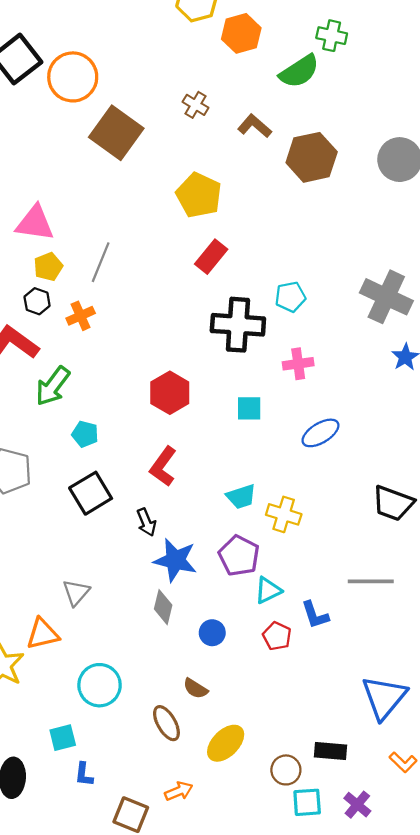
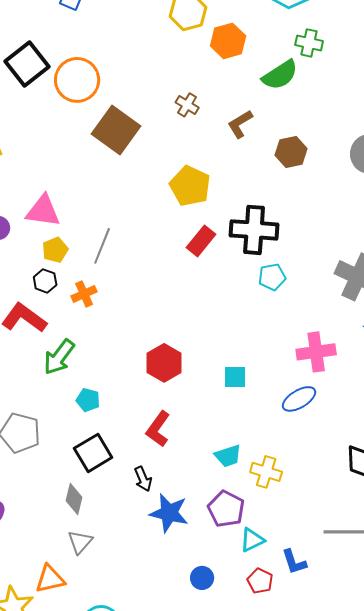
brown L-shape: (255, 126) -> (240, 124), turned -72
brown hexagon: (312, 157) -> (291, 152), size x0.7
black cross: (238, 325) -> (254, 230), moved
pink cross: (298, 364) -> (316, 352), moved, size x1.4
gray diamond: (163, 607) -> (74, 499), moved

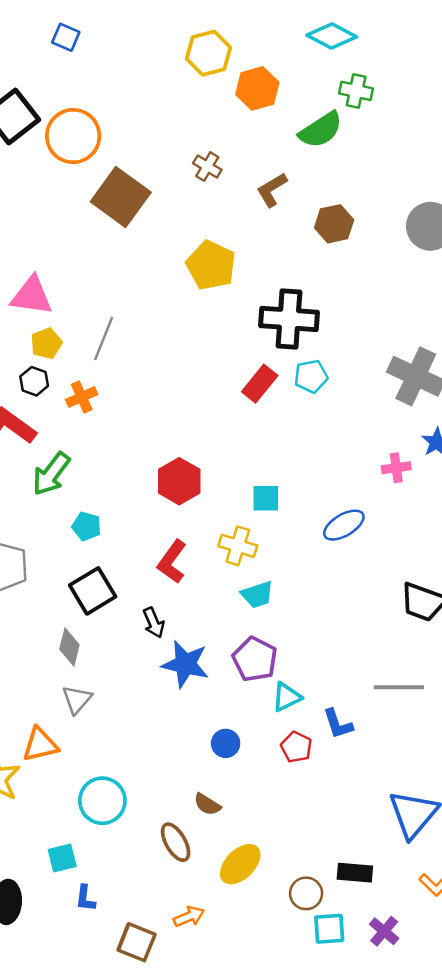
red rectangle: (201, 241) -> (260, 384), moved
pink cross: (316, 352) -> (396, 468), moved, size x0.6
yellow cross: (266, 472) -> (238, 546), moved

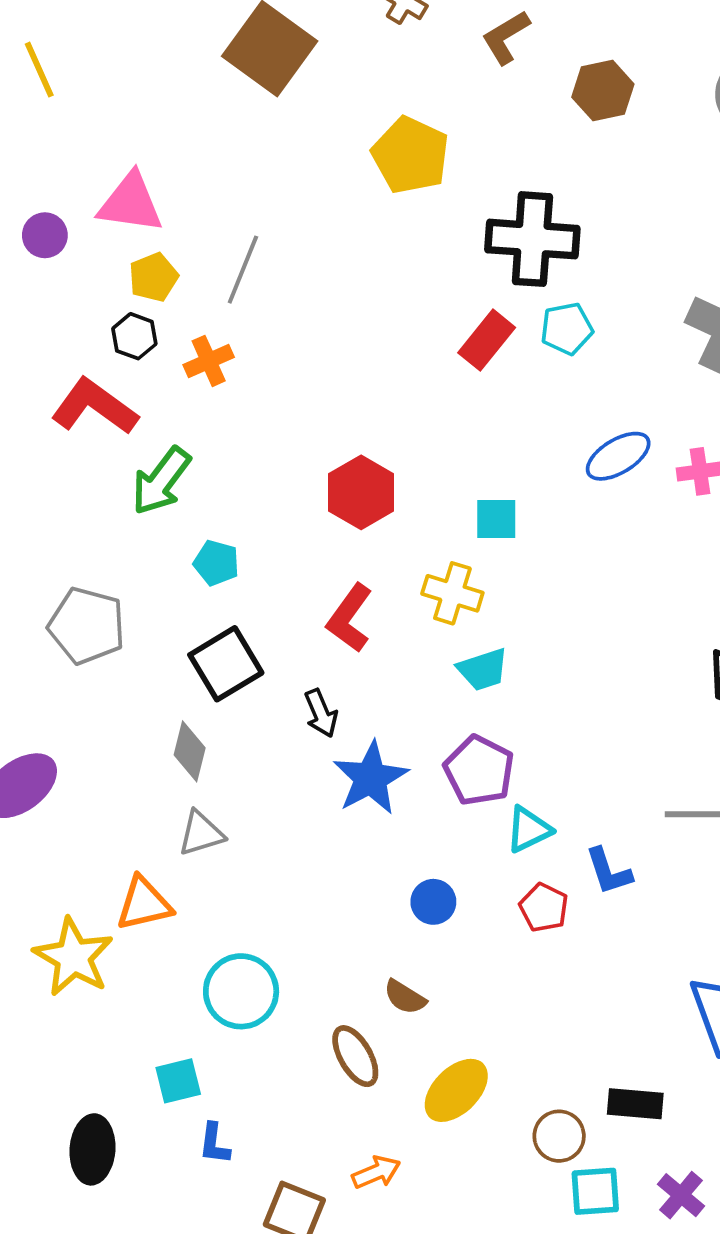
blue ellipse: (344, 525) -> (618, 456), moved
blue star: (185, 664) -> (371, 778), turned 30
gray triangle: (77, 699) -> (201, 833), turned 32

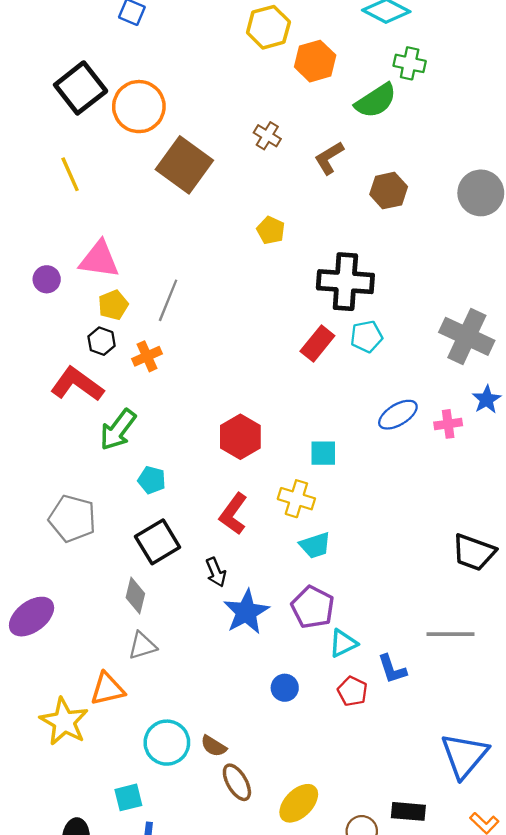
yellow line: (39, 70) -> (70, 174), moved
yellow pentagon: (411, 155) -> (271, 230), size x0.6
brown semicircle: (405, 997) -> (214, 746), moved

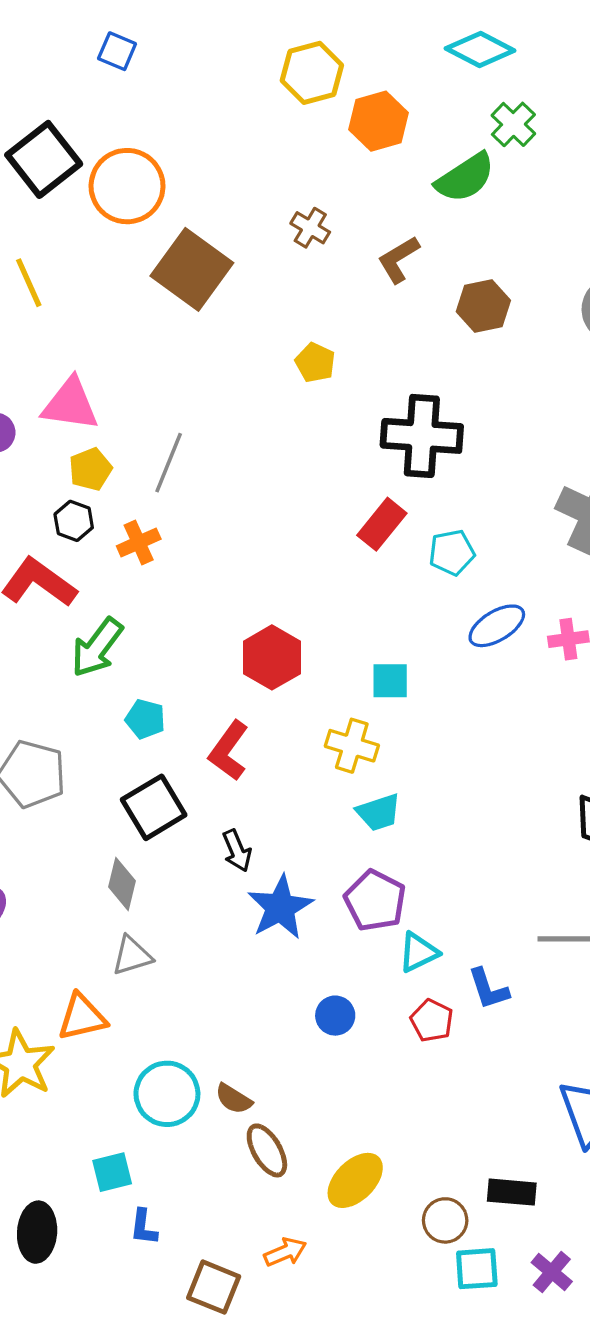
green cross: (410, 63) -> (513, 124), turned 32
cyan pentagon: (366, 336) -> (452, 553), moved
red L-shape: (233, 514) -> (229, 751), moved

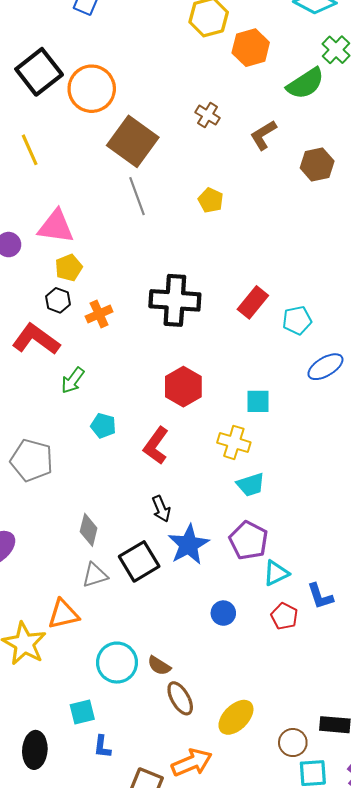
black cross: (422, 436) -> (175, 300), moved
gray line: (169, 463) -> (137, 196), moved, turned -42
green arrow: (97, 647) -> (73, 380), size x0.7
black square: (154, 807) -> (139, 561), moved
orange arrow: (285, 1252) -> (192, 763), size x1.5

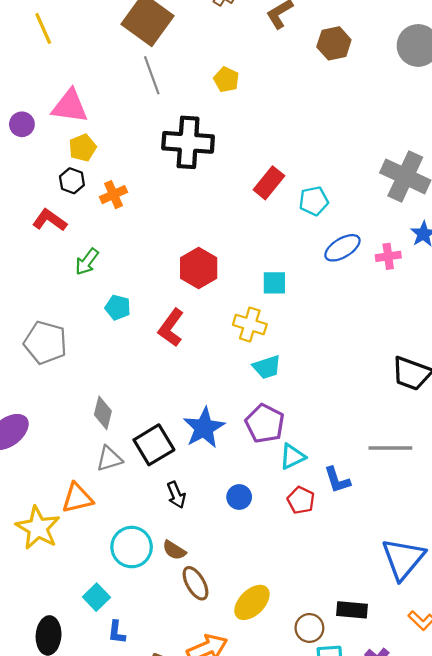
black cross: (175, 300) -> (188, 142), moved
red L-shape: (36, 339) -> (50, 220), size x0.7
black arrow: (161, 509) -> (176, 495), moved
cyan square: (82, 712) -> (96, 597), turned -30

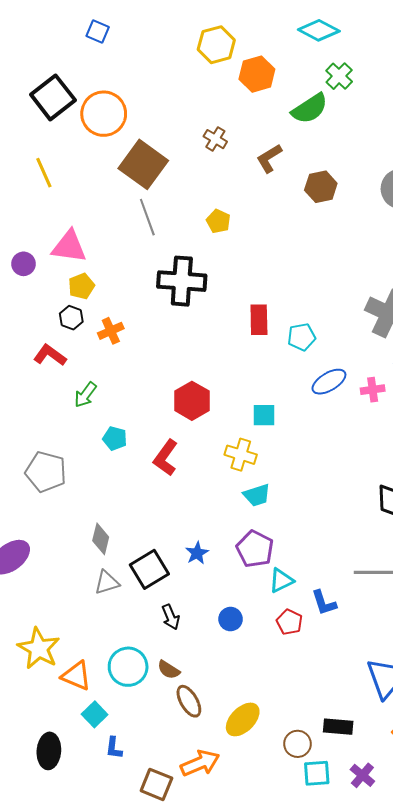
red rectangle: (269, 183) -> (259, 320), turned -40
blue star: (204, 428) -> (197, 553), size x0.6
orange triangle: (77, 498) -> (76, 676), moved, turned 36

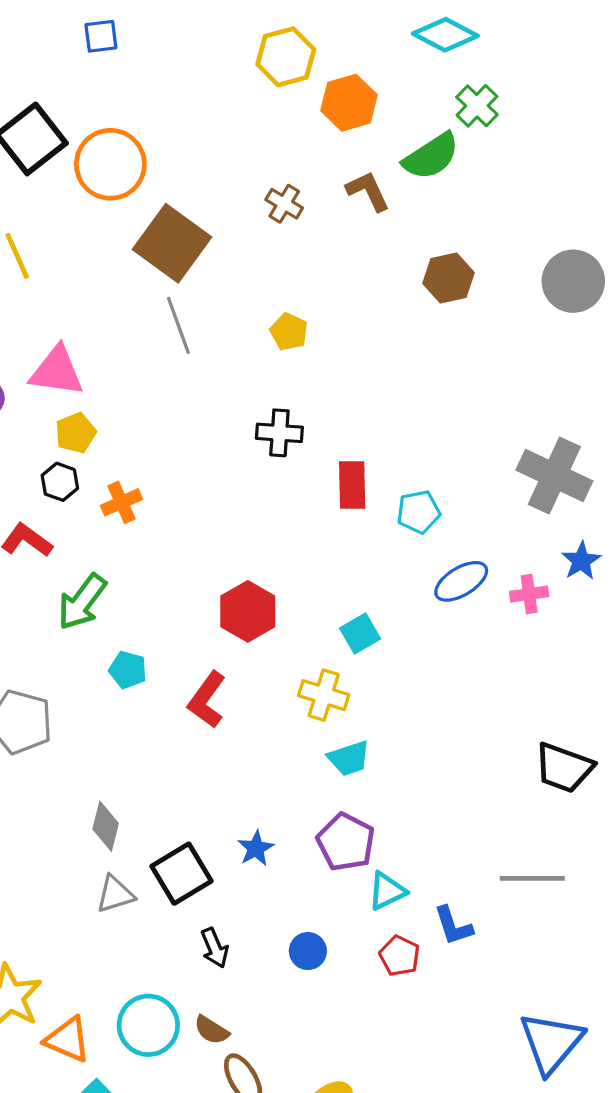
blue square: (98, 31) -> (101, 36), turned -30
brown L-shape: (269, 158) -> (368, 191), moved, turned 96
black cross: (182, 281) -> (279, 433), moved, size x0.6
green arrow: (85, 395) -> (82, 602), size x1.4
cyan square: (264, 415) -> (360, 633), turned -30

